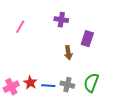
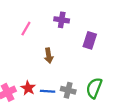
pink line: (20, 27) -> (26, 29), moved
brown arrow: (68, 53) -> (49, 56), moved

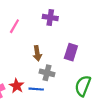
purple rectangle: (90, 40) -> (71, 52), moved
gray cross: (68, 90) -> (47, 73), moved

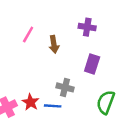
purple cross: (50, 17) -> (87, 27), moved
brown arrow: (37, 53) -> (54, 44), moved

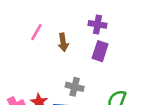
purple rectangle: (92, 64) -> (100, 51), moved

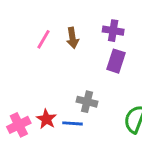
brown arrow: (63, 42) -> (73, 38), moved

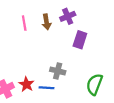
purple cross: (113, 31) -> (68, 16), moved, turned -32
pink line: (44, 39) -> (24, 23), turned -40

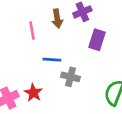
pink line: (24, 23) -> (32, 30), moved
blue line: (47, 88) -> (52, 60), moved

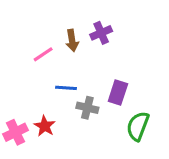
pink line: (32, 30) -> (43, 54), turned 66
purple rectangle: (97, 40) -> (118, 92), moved

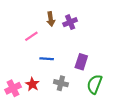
brown arrow: (72, 41) -> (51, 19), moved
gray cross: (87, 108) -> (61, 83), moved

